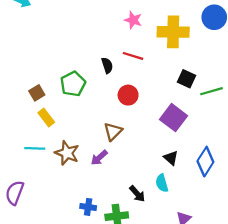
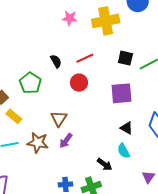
red line: (133, 56) -> (85, 58), moved, turned -30
purple square: (174, 118) -> (121, 93), turned -30
brown triangle: (113, 132) -> (59, 119), moved

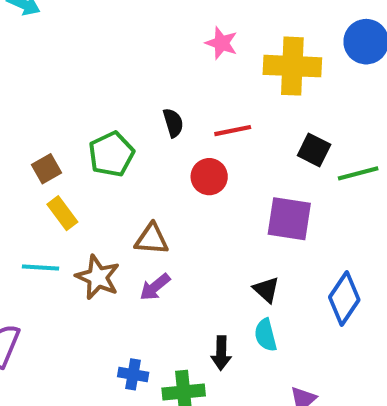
brown triangle: (59, 119) -> (152, 239), turned 48
black triangle: (127, 128) -> (266, 290), moved
black arrow: (105, 164) -> (221, 353), turned 42

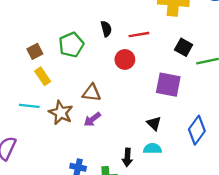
cyan semicircle: (266, 335) -> (152, 149), turned 102

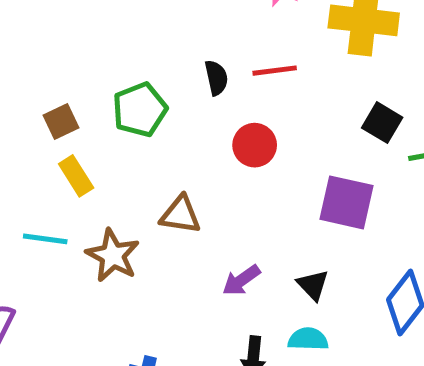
red line: (139, 35) -> (275, 71), moved
purple arrow: (92, 119) -> (241, 280), moved

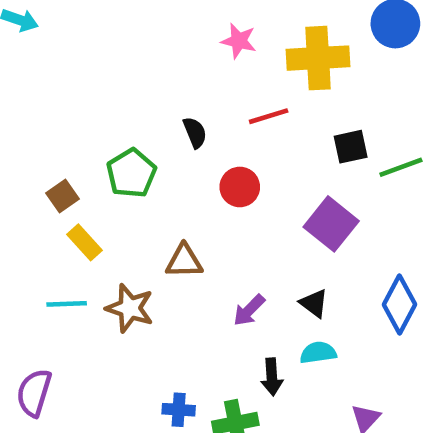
red line: (275, 71) -> (269, 116), moved
black square: (382, 123) -> (351, 147), turned -33
purple square: (346, 202) -> (331, 224), turned 36

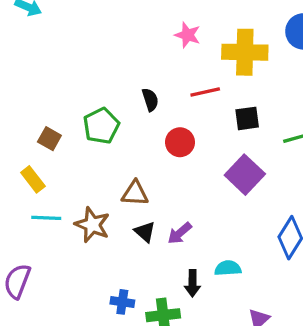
black square: (351, 147) -> (247, 118), moved
brown square: (62, 196) -> (49, 139), turned -30
yellow rectangle: (85, 242) -> (33, 179), moved
black triangle: (314, 303) -> (145, 232), moved

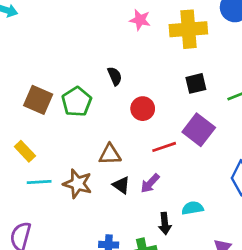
red line: (205, 92) -> (164, 147), moved
brown square: (49, 139) -> (38, 100), moved, size x1.5

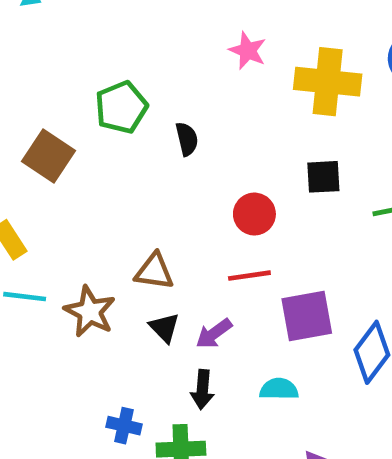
green pentagon: (77, 102) -> (121, 107), moved
red circle: (143, 109) -> (254, 214), moved
purple square: (199, 130) -> (307, 316), moved, turned 32
black arrow: (165, 223) -> (202, 390), moved

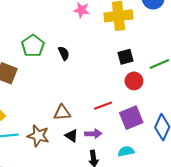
red circle: (254, 214) -> (134, 81), moved
purple arrow: (214, 334) -> (93, 134), turned -133

